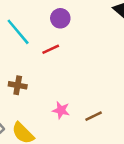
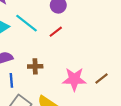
pink star: (61, 110) -> (74, 79), size x1.6

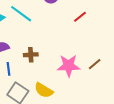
red line: (56, 32) -> (80, 17), moved

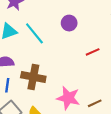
brown cross: (31, 55) -> (33, 77), size x1.6

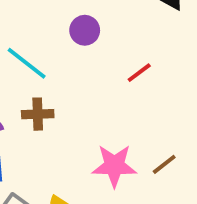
brown cross: (33, 77) -> (38, 114), moved, size x0.7

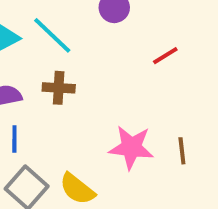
brown line: (164, 164) -> (182, 151), turned -64

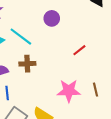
red line: (165, 56) -> (79, 50), moved

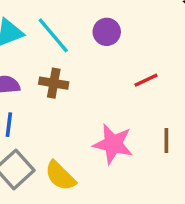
purple circle: (52, 18) -> (107, 32), moved
brown line: (95, 90) -> (166, 141), moved

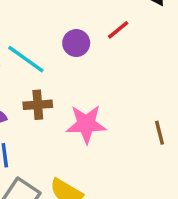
red line: (146, 80) -> (118, 30), moved
pink star: (113, 144) -> (86, 124), moved

